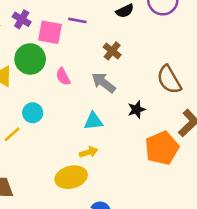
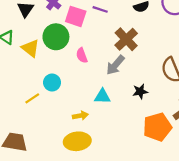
brown cross: (112, 51) -> (126, 39), size x1.5
gray arrow: (104, 83) -> (115, 65), turned -95
yellow arrow: (89, 152) -> (80, 116), moved

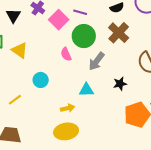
pink square: (76, 16) -> (59, 20), turned 30
green circle: (56, 37) -> (84, 36), moved
brown cross: (126, 39) -> (119, 33), moved
yellow line: (32, 98) -> (15, 100), moved

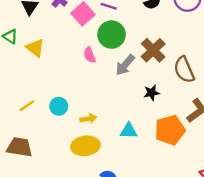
brown cross: (119, 33) -> (153, 50), moved
cyan circle: (41, 80) -> (59, 106), moved
cyan triangle: (86, 90) -> (129, 131), moved

